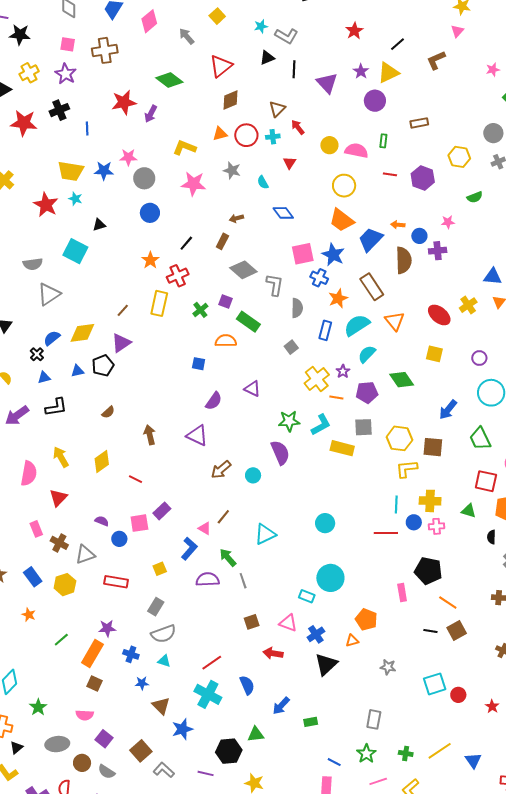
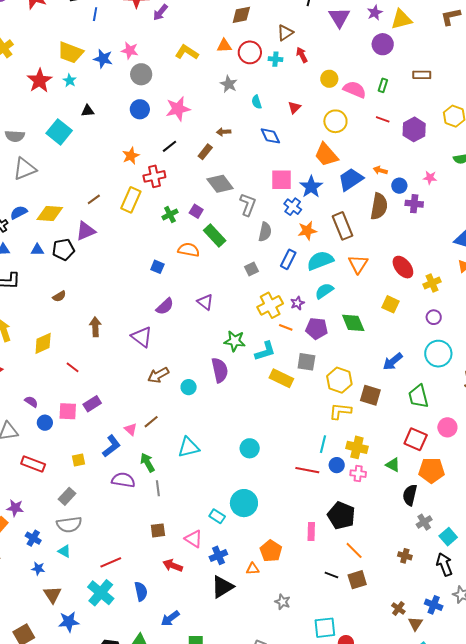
red triangle: (289, 163) -> (294, 108), moved
pink star: (193, 184) -> (178, 109), moved, turned -30
yellow cross: (468, 305) -> (432, 283), moved
black semicircle: (491, 537) -> (410, 495), size x1.5

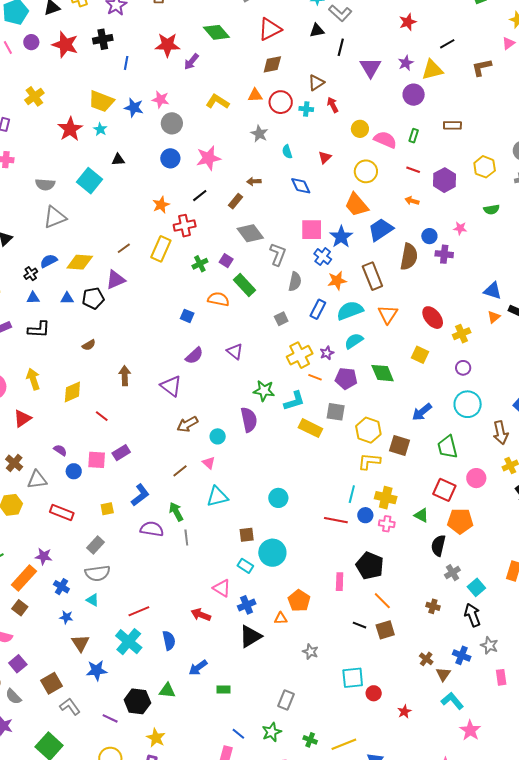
orange arrow: (380, 170) -> (412, 201), moved
pink triangle: (131, 429) -> (209, 463), moved
brown square: (158, 530) -> (247, 535), moved

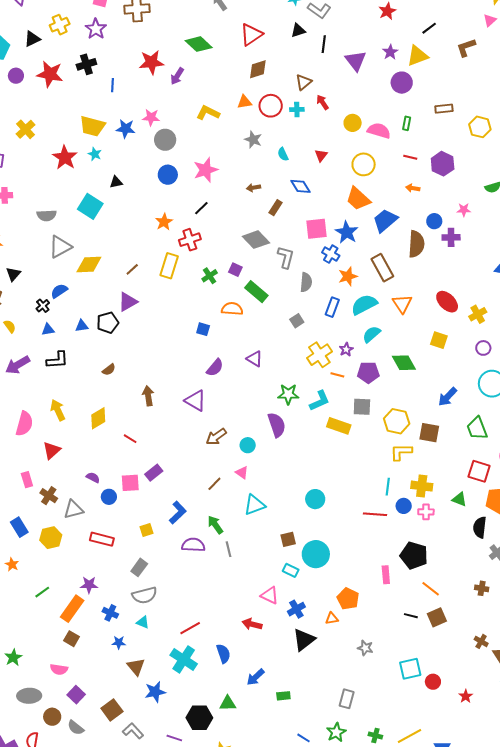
yellow hexagon: (485, 167) -> (480, 127), moved
brown rectangle: (235, 201) -> (275, 208), moved
yellow diamond: (80, 262) -> (89, 264), moved

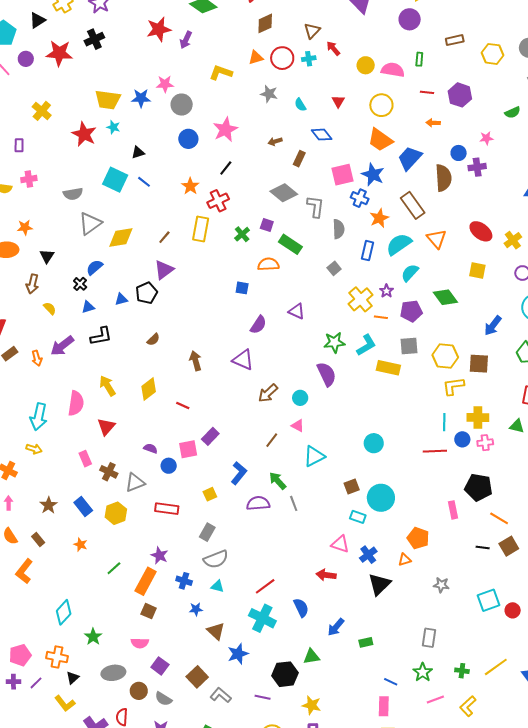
blue line: (112, 85) -> (144, 182), moved, turned -48
purple star: (89, 585) -> (159, 556), turned 30

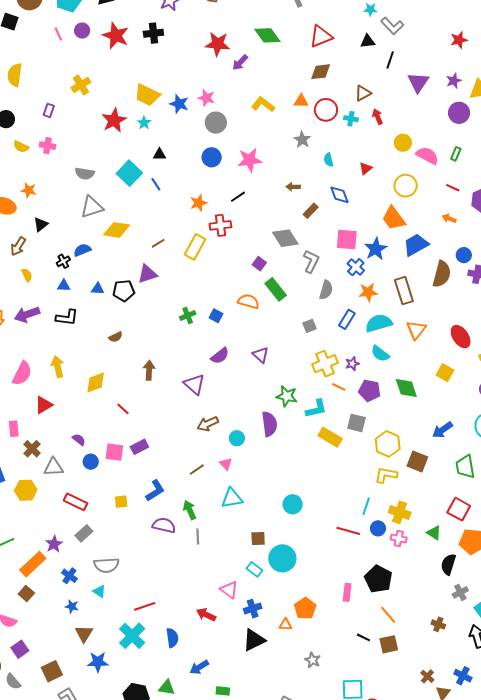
green cross: (242, 234) -> (188, 315), moved
cyan semicircle: (410, 273) -> (380, 354), turned -114
gray rectangle: (207, 532) -> (84, 533), moved

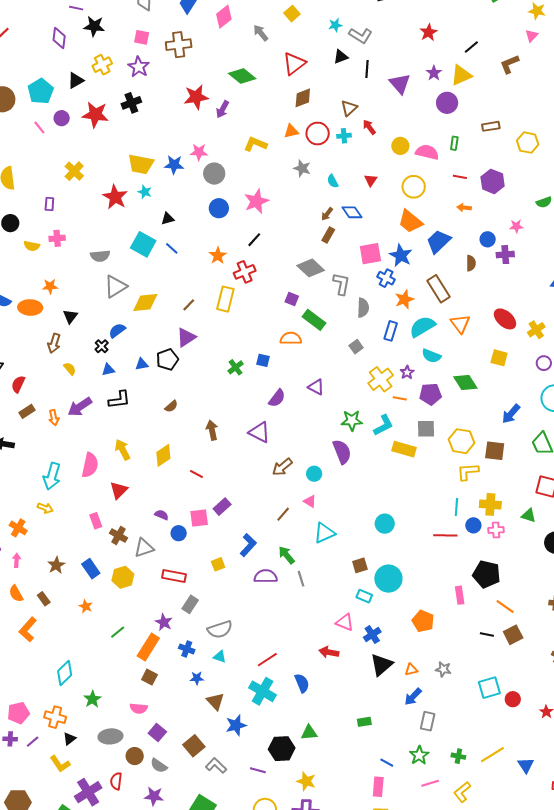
brown arrow: (293, 187) -> (327, 214), moved, turned -40
brown semicircle: (442, 274) -> (471, 263), size x0.6
orange triangle: (286, 625) -> (411, 670), moved
blue arrow: (199, 667) -> (413, 697), moved

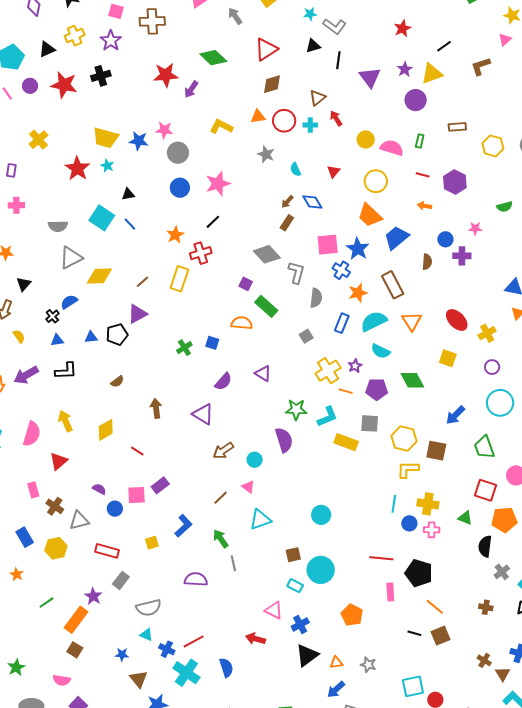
red line: (445, 535) -> (381, 558), moved
purple semicircle: (266, 576) -> (196, 579), moved
blue cross: (187, 649) -> (167, 649), moved

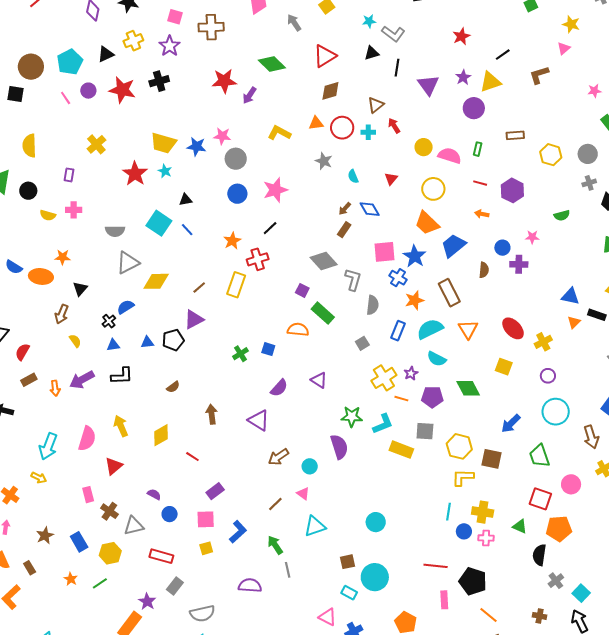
pink square: (136, 495) -> (206, 519), moved
green line: (46, 603) -> (100, 583), moved

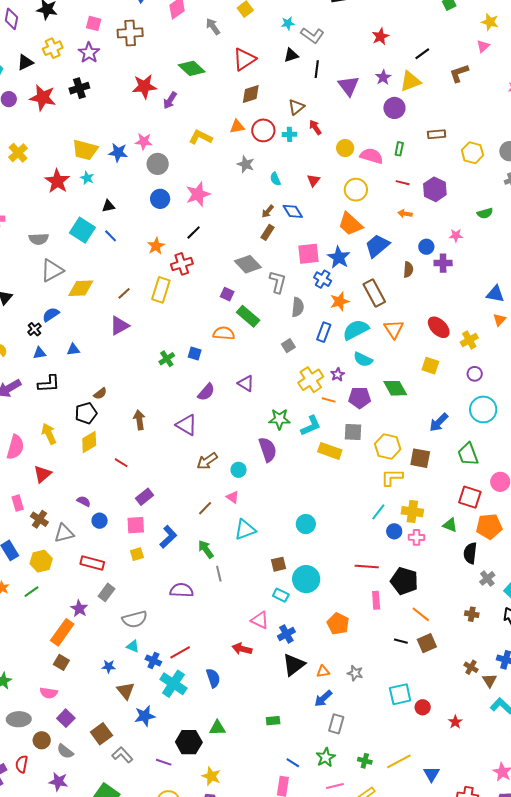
black pentagon: (173, 340) -> (86, 413), moved
cyan line: (449, 512) -> (378, 512), turned 30

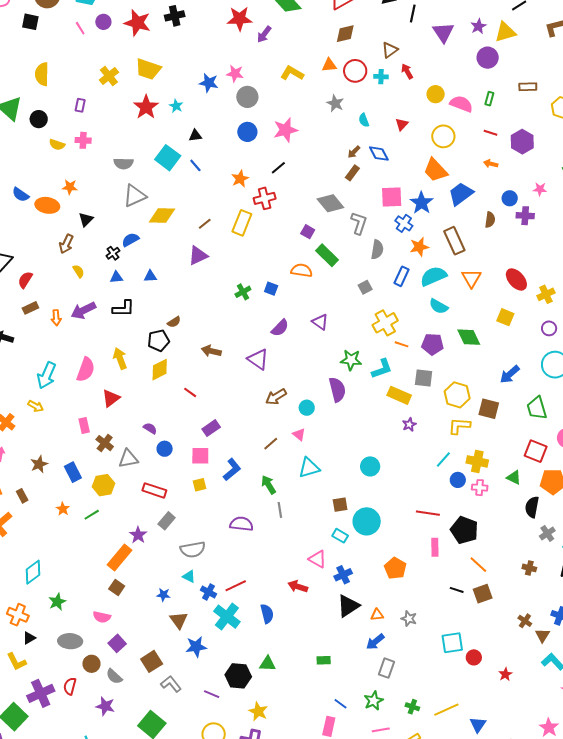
yellow trapezoid: (85, 150) -> (148, 69), moved
purple star: (338, 375) -> (409, 425), moved
brown arrow: (139, 420) -> (211, 351), turned -72

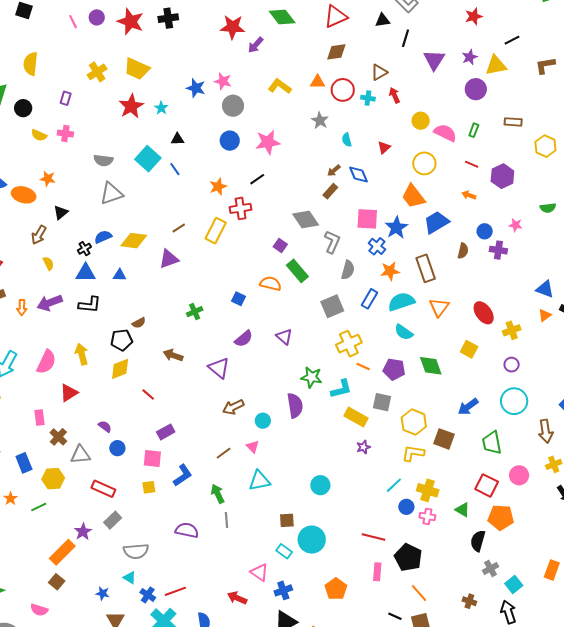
yellow diamond: (162, 216) -> (134, 241), moved
blue triangle: (116, 277) -> (86, 273), size x1.5
gray square: (365, 287) -> (332, 306), size x1.6
green cross: (243, 292) -> (195, 312), moved

